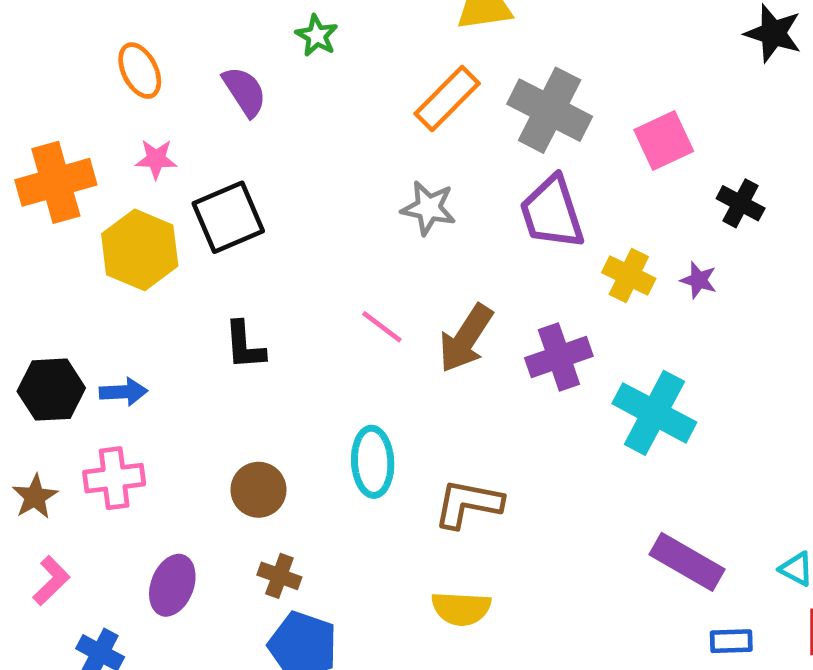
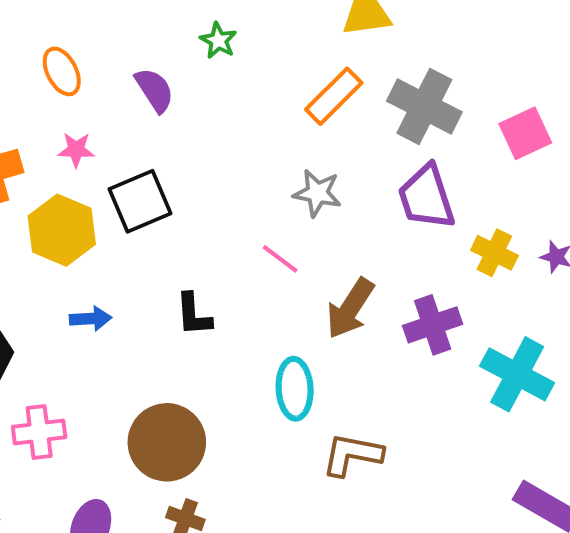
pink line: (382, 327) -> (280, 259), moved
black L-shape: (245, 345) -> (194, 315), moved
blue arrow: (123, 392) -> (91, 319), moved
cyan ellipse: (373, 462) -> (295, 389), moved
brown circle: (258, 490) -> (167, 442), size x1.6

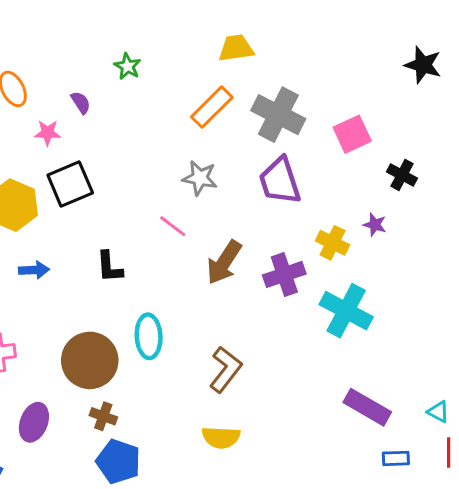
purple semicircle: (154, 90) -> (81, 103), size x0.7
pink star: (76, 150) -> (48, 133), moved
yellow cross: (494, 253) -> (333, 243), moved
cyan ellipse: (295, 389) -> (149, 336), moved
brown L-shape: (352, 455) -> (225, 369), turned 117

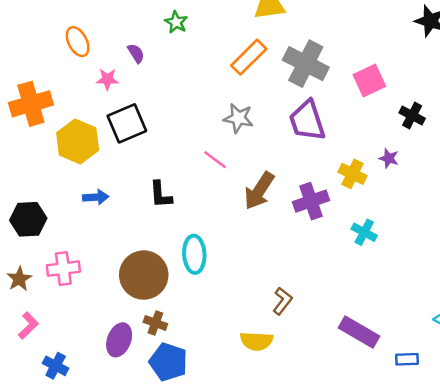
cyan cross: (346, 311) -> (364, 232), size x0.6
brown L-shape: (225, 369) -> (282, 301), moved, size x0.7
purple rectangle: (367, 407) -> (359, 332), moved
purple ellipse: (34, 422) -> (119, 340), moved

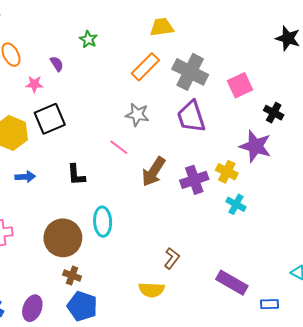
purple star: (389, 158) -> (255, 146), size x2.0
yellow cross: (352, 174) -> (227, 172), moved
purple ellipse: (119, 340) -> (32, 308), moved

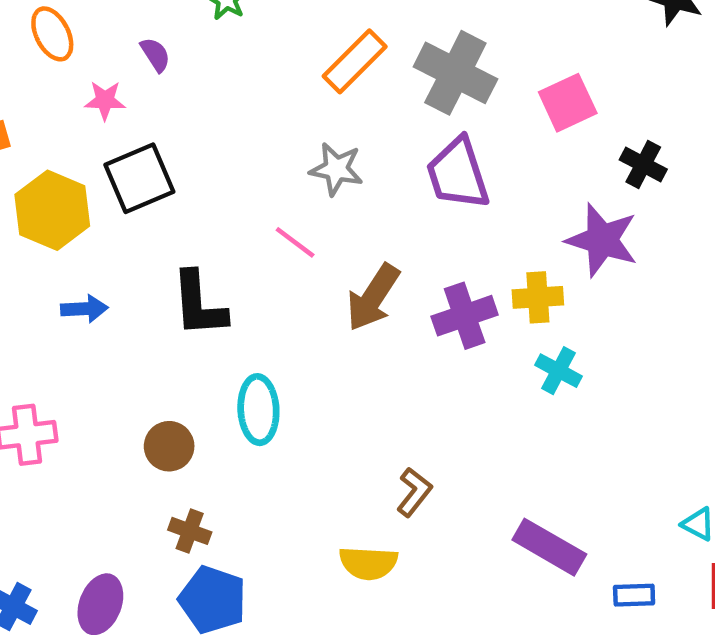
yellow cross: (227, 172) -> (538, 297), turned -30
black L-shape: (76, 175) -> (199, 304), size x1.4
brown circle: (63, 238) -> (169, 446), size x0.6

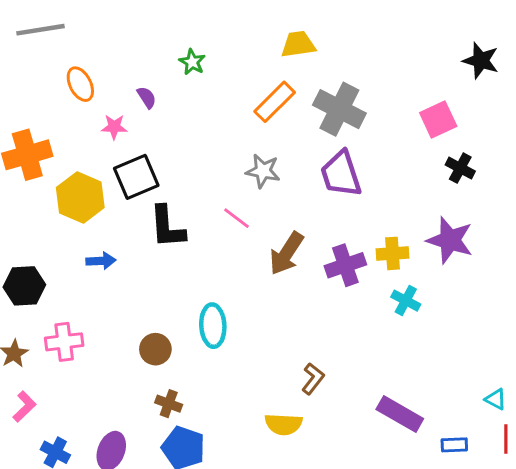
pink square: (568, 103) -> (438, 119), moved
purple star: (602, 240) -> (450, 240), moved
black L-shape: (199, 304) -> (167, 227), moved

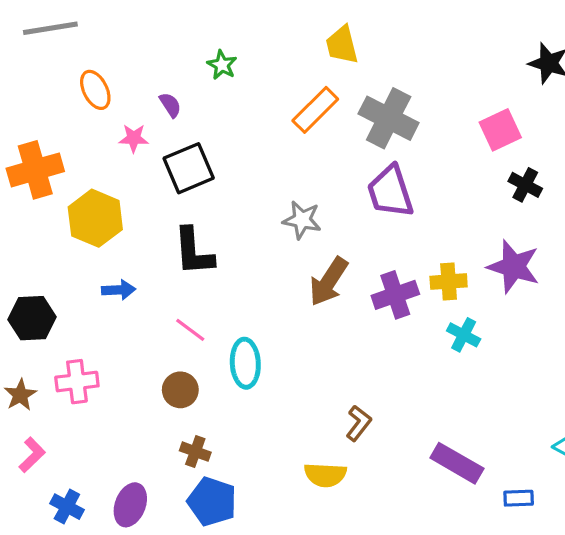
yellow trapezoid: (298, 44) -> (342, 45), turned -96
gray star: (263, 171) -> (302, 220), moved
black square: (136, 177) -> (189, 168), moved
pink line: (236, 218) -> (190, 330), moved

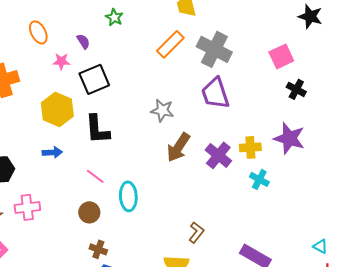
yellow hexagon: (95, 218) -> (57, 109), moved
purple cross: (395, 295) -> (218, 155), turned -32

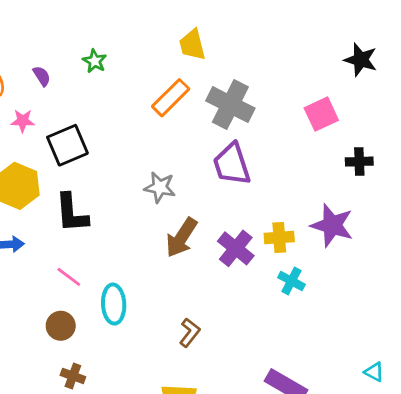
purple semicircle: (83, 41) -> (42, 76), moved
black cross: (296, 89) -> (359, 162), moved, turned -30
brown L-shape: (196, 232) -> (190, 333), moved

